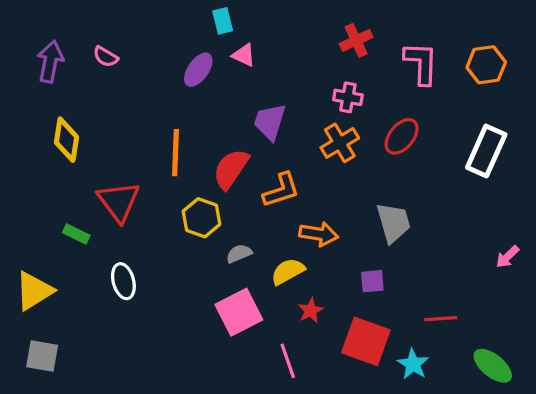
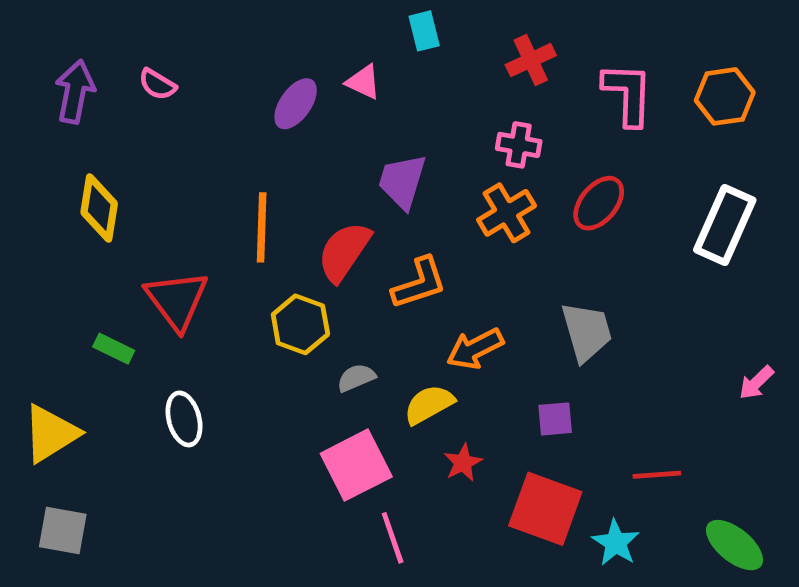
cyan rectangle: (223, 21) -> (424, 31), moved
orange arrow: (319, 234) -> (475, 349), turned 144
pink line: (288, 361) -> (393, 538), moved

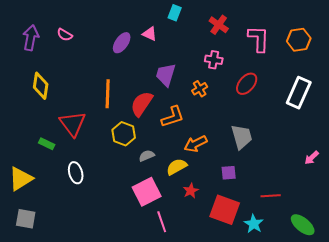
cyan rectangle: (424, 31) -> (175, 13), turned 35
red cross: (531, 60) -> (219, 25), turned -30
orange cross: (507, 213) -> (200, 89), moved, size x0.7

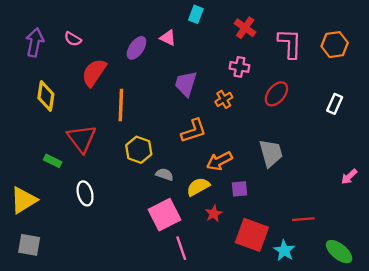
white rectangle: (299, 93) -> (335, 104), size x0.6
red semicircle: (142, 104) -> (94, 73), moved
gray semicircle: (147, 156) -> (165, 174), turned 42
purple square: (229, 173) -> (239, 189), moved

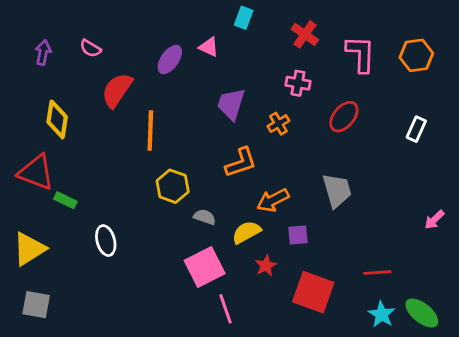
purple arrow: (35, 42) -> (43, 53), size x0.7
red triangle: (82, 139) -> (36, 172), moved, turned -32
cyan star: (284, 250) -> (381, 314), moved

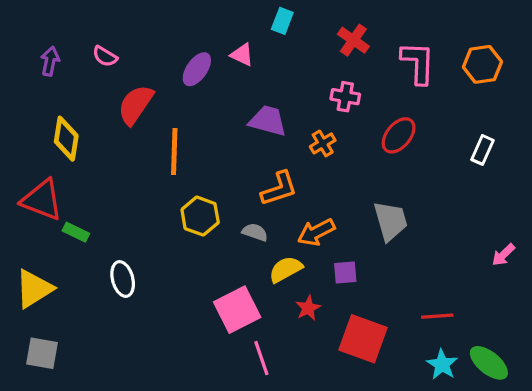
purple trapezoid: (231, 104) -> (268, 121), turned 88
gray semicircle: (205, 217) -> (255, 232), moved

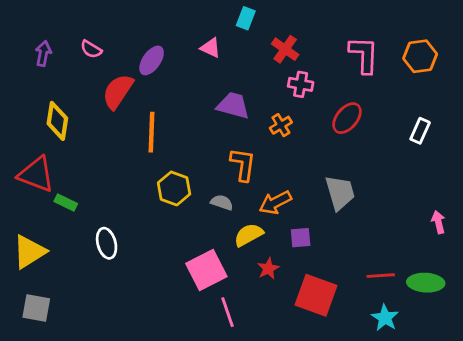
red cross: (353, 40) -> (285, 49), moved
purple ellipse: (197, 69) -> (152, 60), moved
orange L-shape: (279, 189) -> (243, 165), turned -64
pink arrow: (503, 255) -> (438, 222), turned 120
green ellipse: (489, 363) -> (426, 283), moved, turned -36

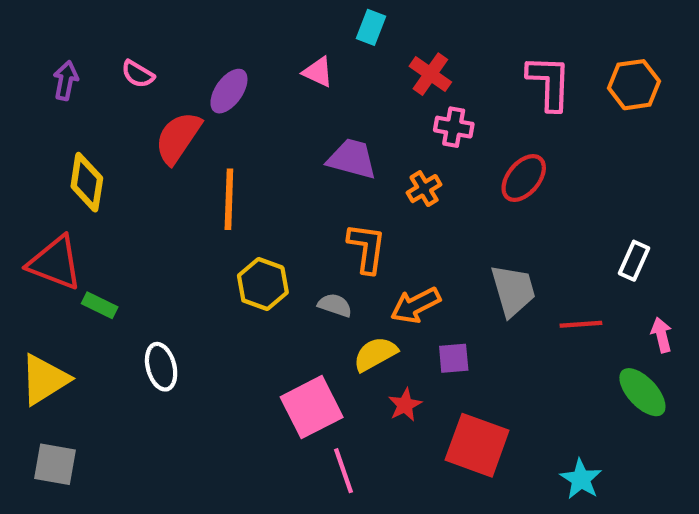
white rectangle: (420, 131) -> (634, 261), moved
red line: (381, 276) -> (581, 324), moved
green ellipse: (426, 283) -> (642, 392), moved, turned 44

